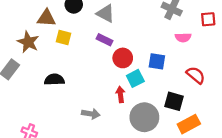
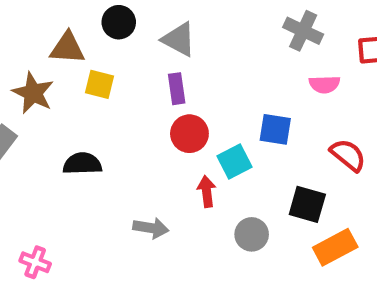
purple rectangle: (104, 40) -> (177, 89), turned 56
red circle: (123, 58) -> (189, 134), moved
gray circle: (144, 117) -> (252, 234), size x0.6

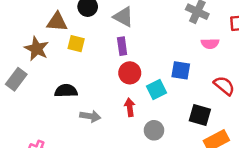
red arrow: (207, 192) -> (130, 107), moved
gray arrow: (151, 228) -> (90, 116), moved
gray circle: (252, 234) -> (154, 130), moved

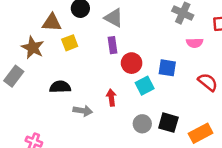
yellow square: (76, 44) -> (70, 43), turned -35
red circle: (130, 73) -> (132, 63), moved
red arrow: (130, 107) -> (111, 98), moved
black square: (200, 115) -> (168, 123), moved

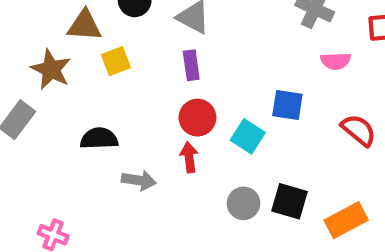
red circle: (132, 63) -> (197, 118), moved
cyan square: (145, 86) -> (248, 136), turned -30

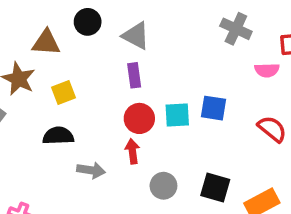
yellow square: (116, 61) -> (63, 93), moved
pink semicircle: (336, 61) -> (267, 70), moved
cyan square: (248, 136) -> (177, 115), moved, turned -36
gray circle: (244, 203) -> (163, 186), moved

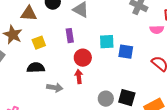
purple rectangle: (134, 75) -> (70, 36), moved
cyan square: (177, 115) -> (107, 42), moved
gray circle: (163, 186) -> (106, 99), moved

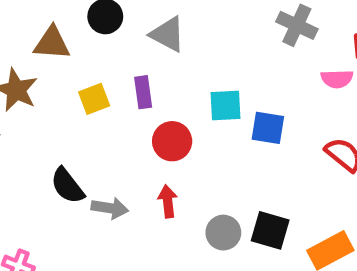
yellow square: (39, 43) -> (94, 99), moved
black semicircle: (36, 68) -> (67, 186), moved, turned -126
red arrow: (79, 77) -> (168, 201), moved

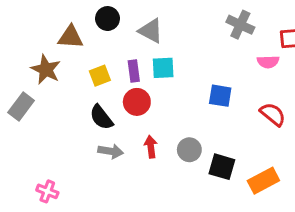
cyan square: (226, 106) -> (163, 68), moved
red circle: (172, 141) -> (137, 102), moved
black semicircle: (67, 186) -> (101, 117), moved
gray circle: (223, 233) -> (189, 150), moved

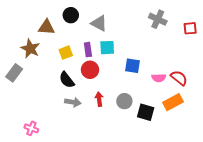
pink semicircle: (268, 62) -> (159, 78), moved
blue square: (220, 96) -> (132, 66), moved
orange rectangle: (263, 181) -> (173, 102), moved

